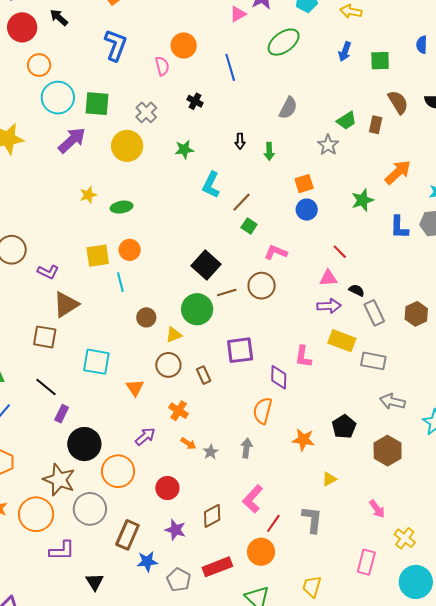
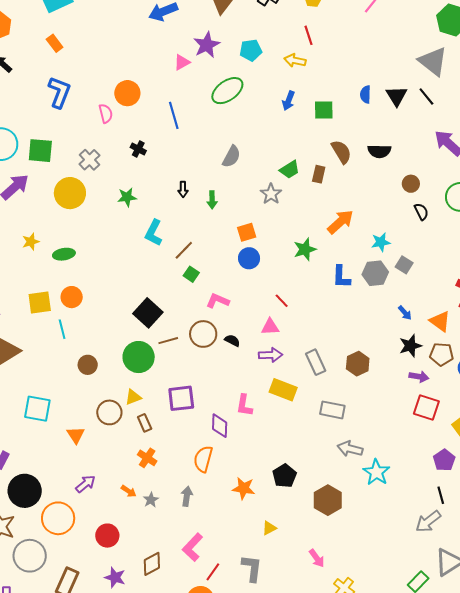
black semicircle: (357, 290) -> (232, 341), moved
yellow triangle: (174, 335) -> (133, 397), moved
gray rectangle: (373, 361) -> (332, 410), moved
gray arrow: (392, 401) -> (350, 449), moved
orange cross: (179, 411) -> (147, 458), moved

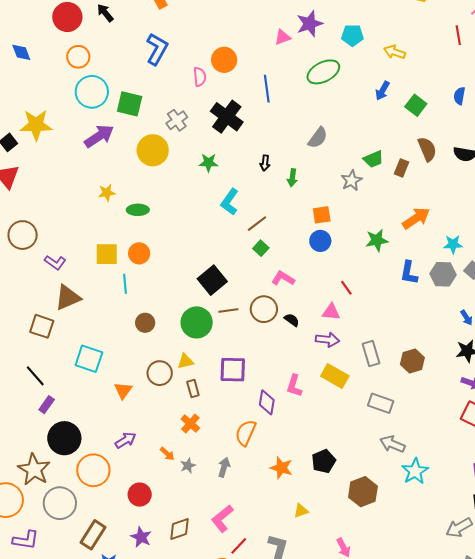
red line: (309, 35) -> (458, 35), moved
green square: (324, 110) -> (416, 105), turned 30
black cross: (138, 149) -> (227, 117), size x2.0

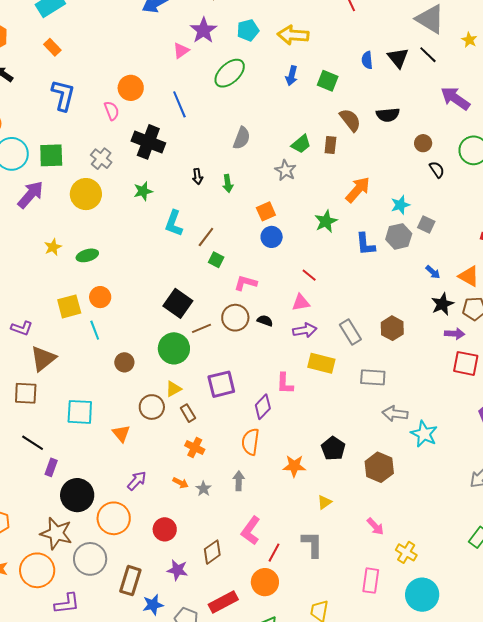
yellow arrow: (395, 52) -> (293, 35), size x1.4
purple diamond: (267, 402) -> (263, 407), turned 50

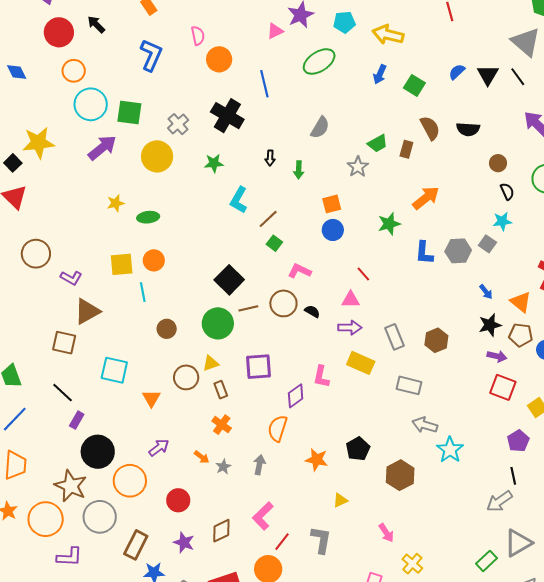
blue semicircle: (367, 60) -> (457, 72), turned 42
pink semicircle: (112, 111) -> (198, 36), moved
cyan star: (400, 205) -> (502, 221), moved

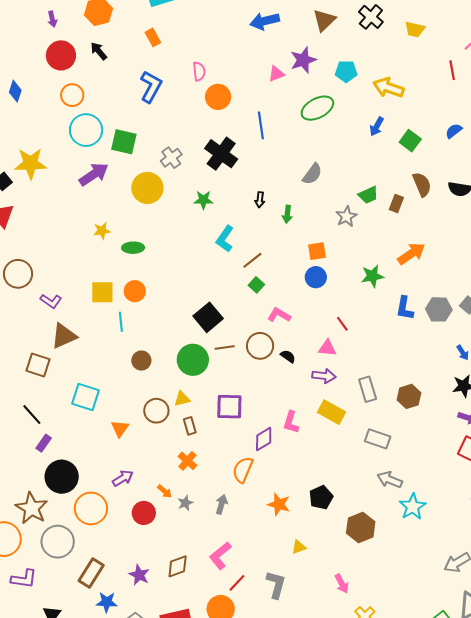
blue diamond: (17, 72) -> (15, 91), turned 40
red circle: (178, 500) -> (144, 513), moved

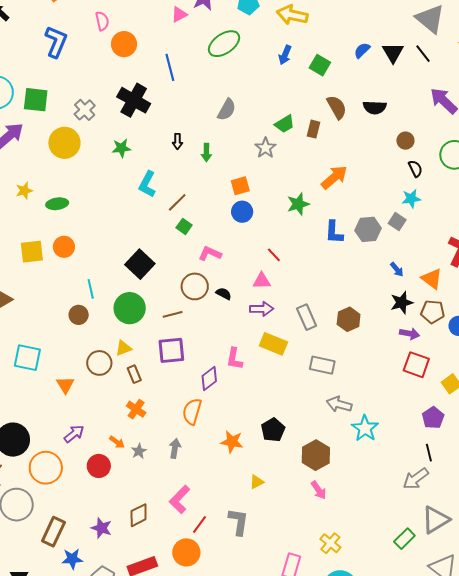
cyan line: (121, 322) -> (91, 289), moved
brown line: (225, 348) -> (173, 314), moved
pink arrow: (342, 584) -> (319, 490), moved

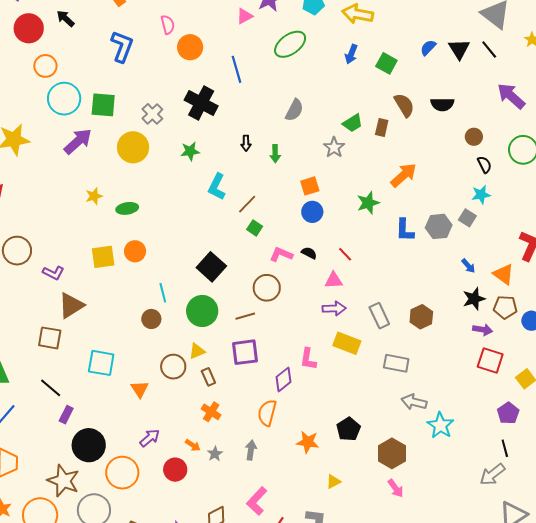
black semicircle: (224, 294) -> (309, 253), moved

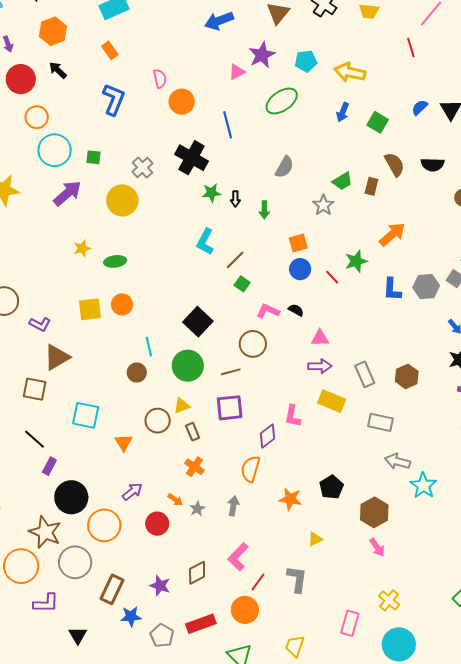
green square: (103, 105) -> (93, 157), size x0.6
green star: (190, 151) -> (211, 193), moved
red line: (345, 254) -> (332, 277), moved

